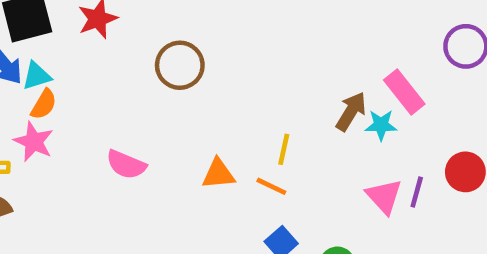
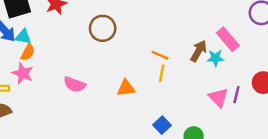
cyan triangle: (37, 76) -> (23, 37), turned 30
orange line: (271, 186) -> (160, 55), moved

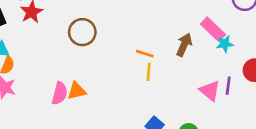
cyan star: (215, 58) -> (225, 44), moved
pink semicircle: (75, 84) -> (60, 93), turned -90
orange triangle: (126, 88) -> (77, 91), moved

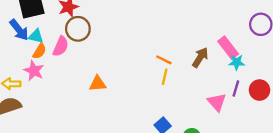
brown circle: (82, 32) -> (78, 29), moved
purple line: (228, 86) -> (236, 89), moved
pink semicircle: (60, 93) -> (61, 46), moved

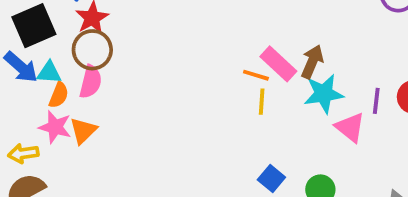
brown circle: (78, 29) -> (92, 50), moved
pink rectangle: (228, 48) -> (278, 64), moved
cyan star: (237, 62) -> (324, 94), moved, size x1.5
orange triangle: (98, 84) -> (83, 131), moved, turned -30

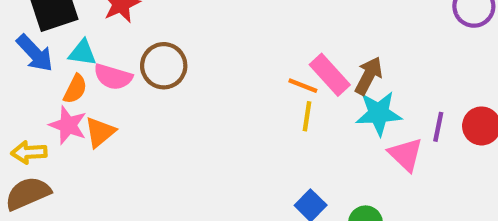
brown circle: (92, 50) -> (164, 66), moved
cyan triangle: (49, 73) -> (82, 53), moved
pink semicircle: (91, 82) -> (113, 77), turned 88

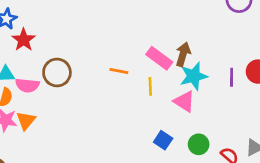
orange line: (303, 86) -> (119, 71), moved
pink triangle: (406, 155) -> (184, 101), moved

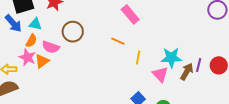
brown arrow: (183, 54) -> (187, 72), moved
pink rectangle: (159, 58) -> (130, 14), moved
pink semicircle: (27, 85) -> (51, 47), moved

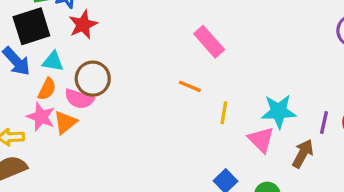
brown circle: (73, 32) -> (93, 79), moved
brown arrow: (187, 72) -> (303, 154), moved

